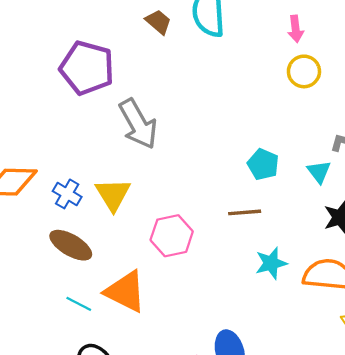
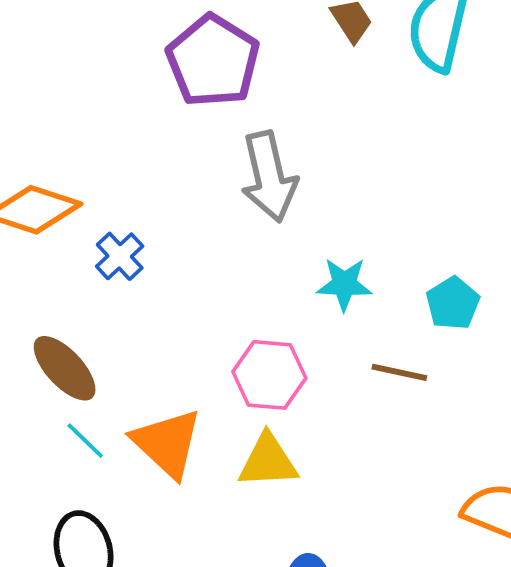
yellow triangle: (113, 194) -> (268, 461), moved, turned 42
brown ellipse: (71, 245) -> (65, 368), moved
cyan star: (271, 263) -> (344, 284), moved

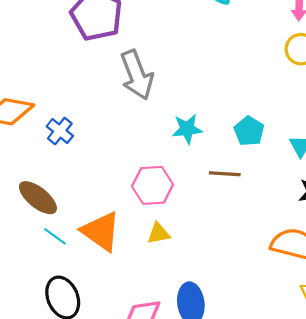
yellow triangle: (268, 461) -> (158, 233), size x0.7

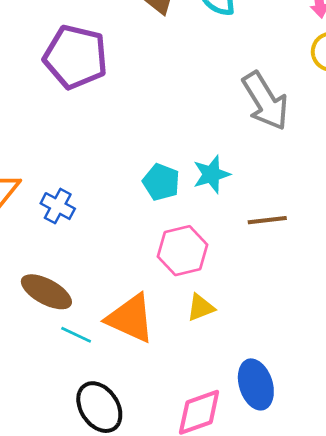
gray arrow: (137, 75) -> (265, 101), moved
cyan pentagon: (249, 131) -> (161, 182), moved

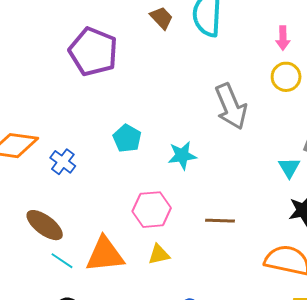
cyan pentagon: (161, 182) -> (127, 138), moved
brown line: (267, 220) -> (220, 221), moved
orange triangle: (130, 318) -> (105, 255), turned -39

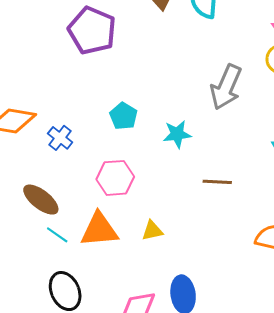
gray arrow: (231, 106) -> (226, 87), turned 45
pink hexagon: (152, 210) -> (115, 178), moved
brown line: (220, 221) -> (217, 182), moved

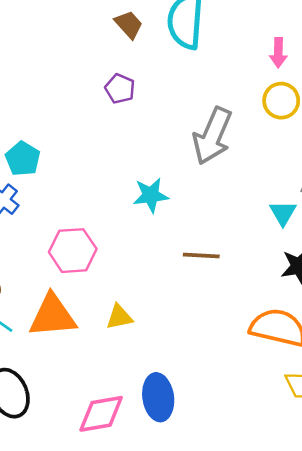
purple pentagon: (92, 31) -> (120, 89), moved, size x0.5
cyan pentagon: (123, 116) -> (23, 159), moved

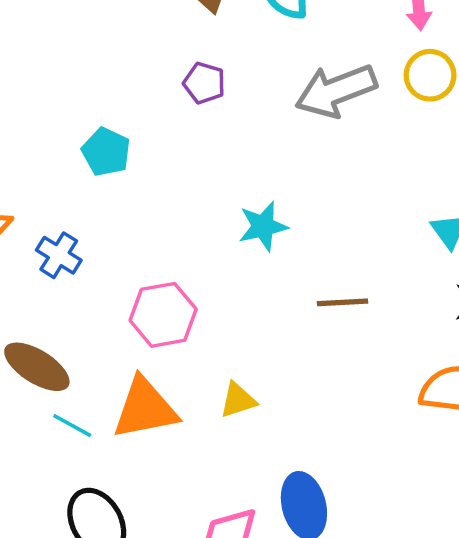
gray arrow: (212, 136) -> (336, 91), moved, turned 52
cyan pentagon: (23, 159) -> (106, 152), moved

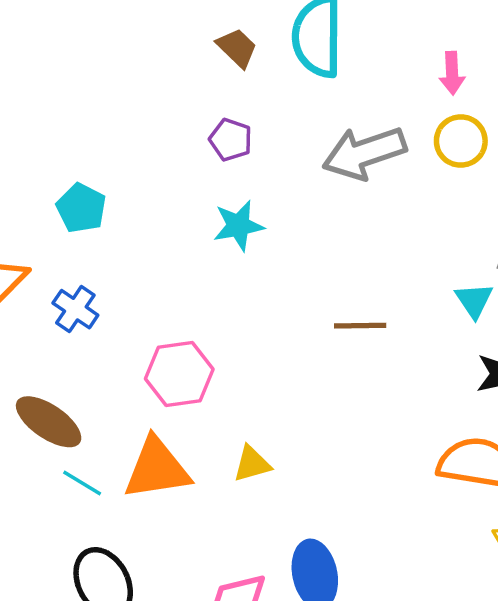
cyan pentagon: (106, 152) -> (81, 208), moved
cyan star: (263, 226) -> (238, 226), moved
brown line: (342, 302) -> (360, 326), moved

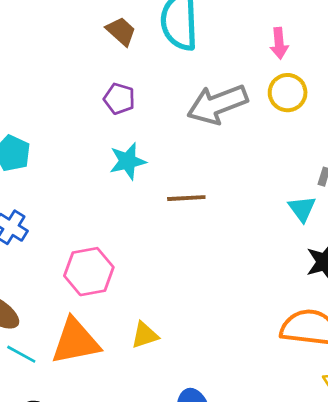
brown line: (360, 326) -> (186, 198), moved

